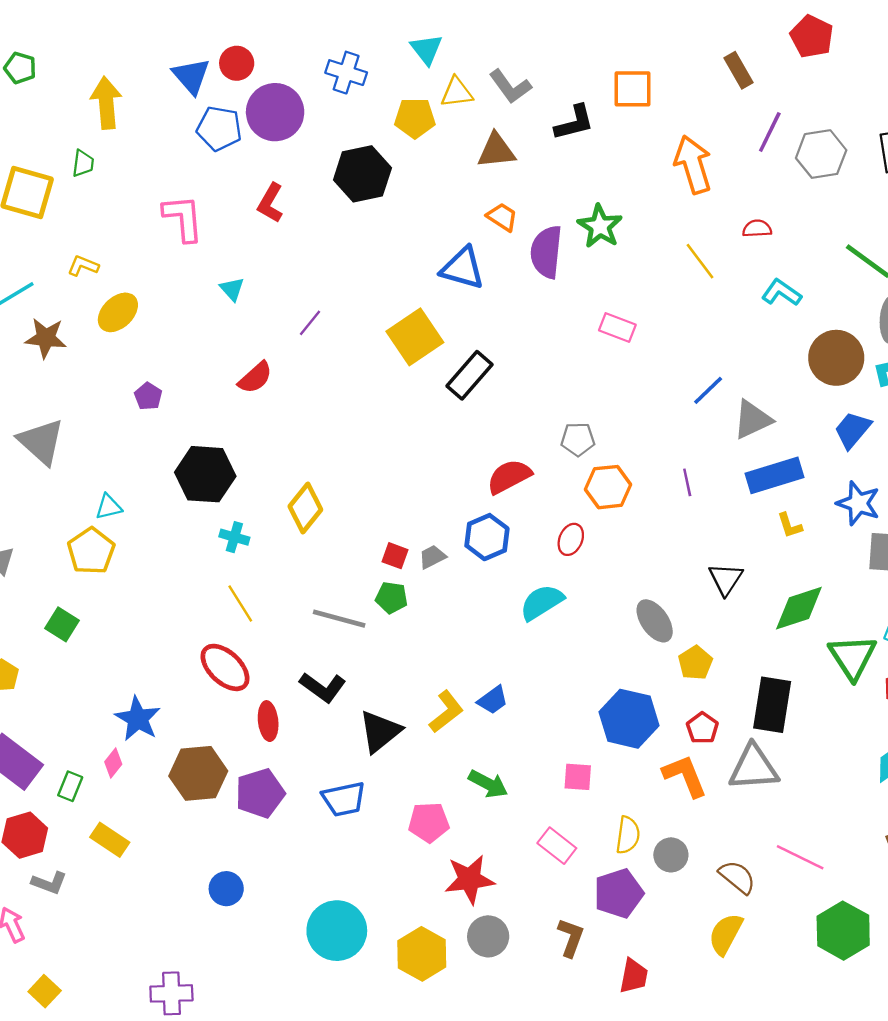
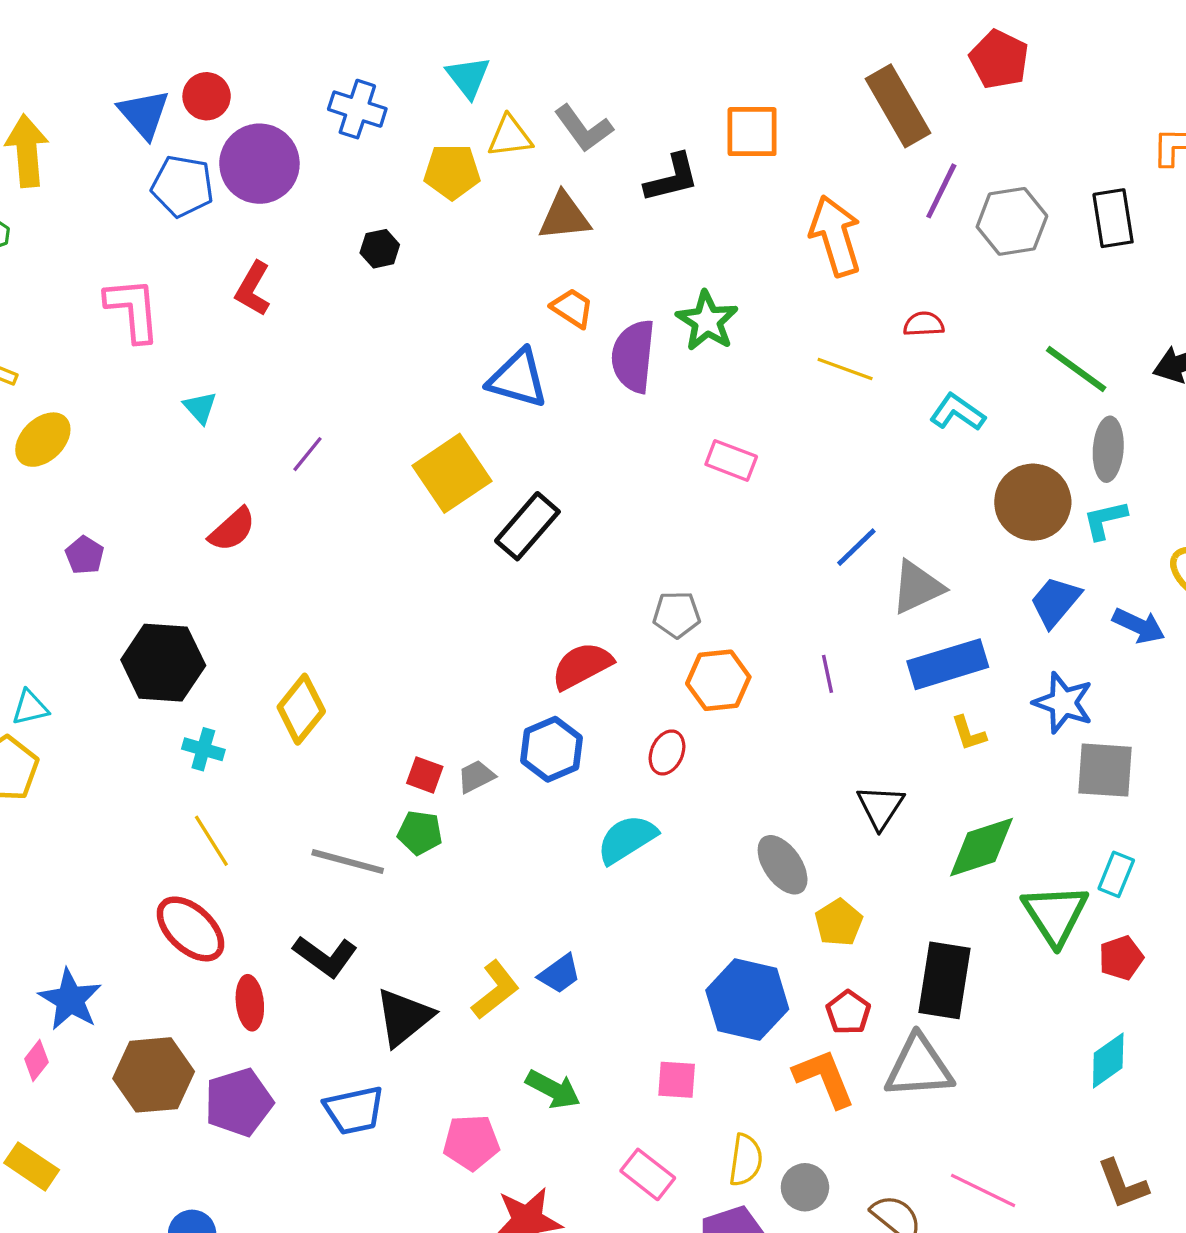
brown rectangle: (738, 70) -> (898, 106), size x1.6
black hexagon: (362, 174) -> (380, 249), size x0.5
yellow line: (700, 261) -> (845, 369), turned -33

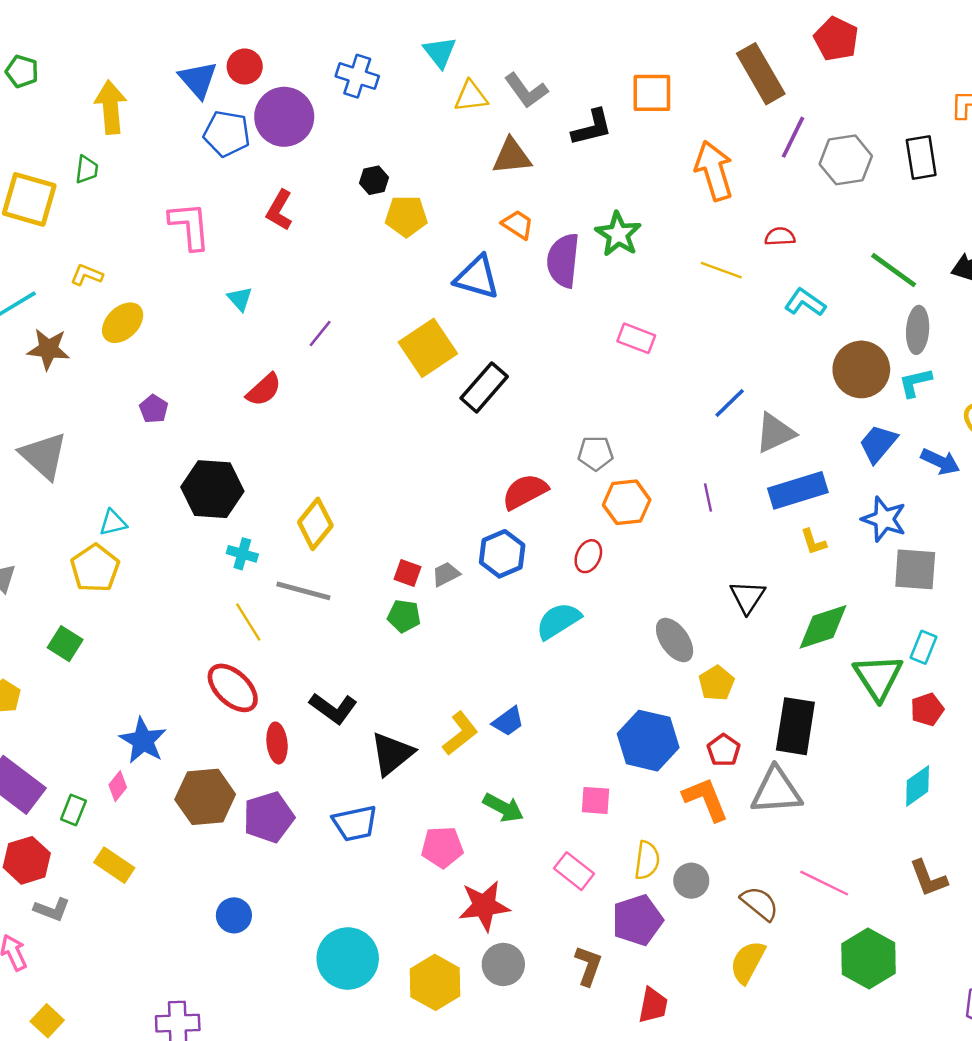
yellow pentagon: (452, 172) -> (406, 216), moved
gray line: (348, 862) -> (303, 591), moved

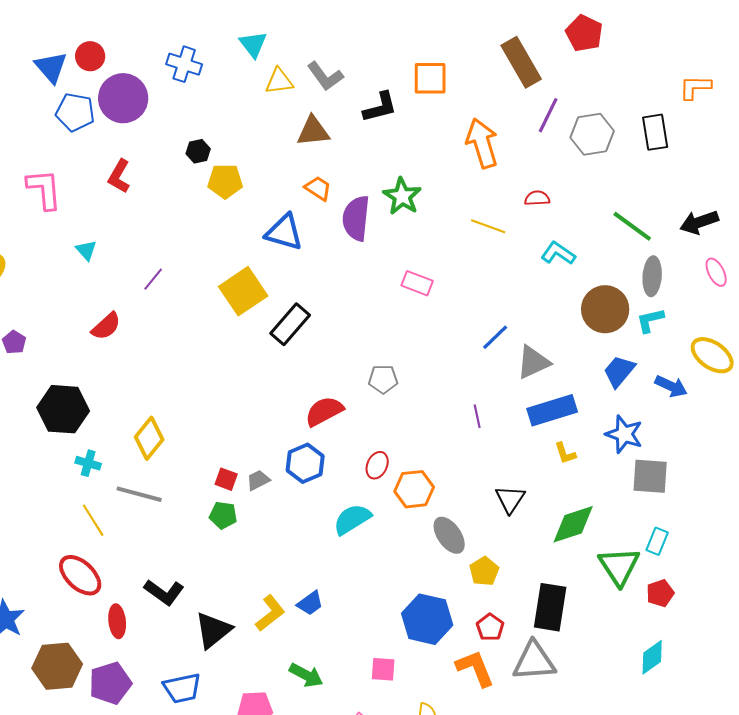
orange hexagon: (627, 502) -> (414, 489), moved

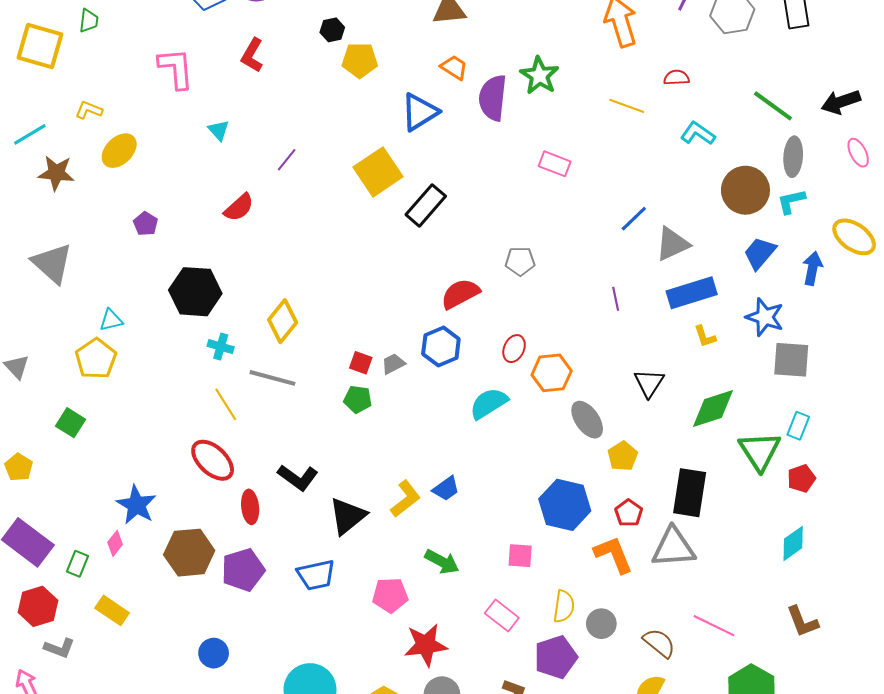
blue triangle: (284, 232) -> (420, 112), turned -48
blue arrow: (671, 386) -> (812, 268), turned -104

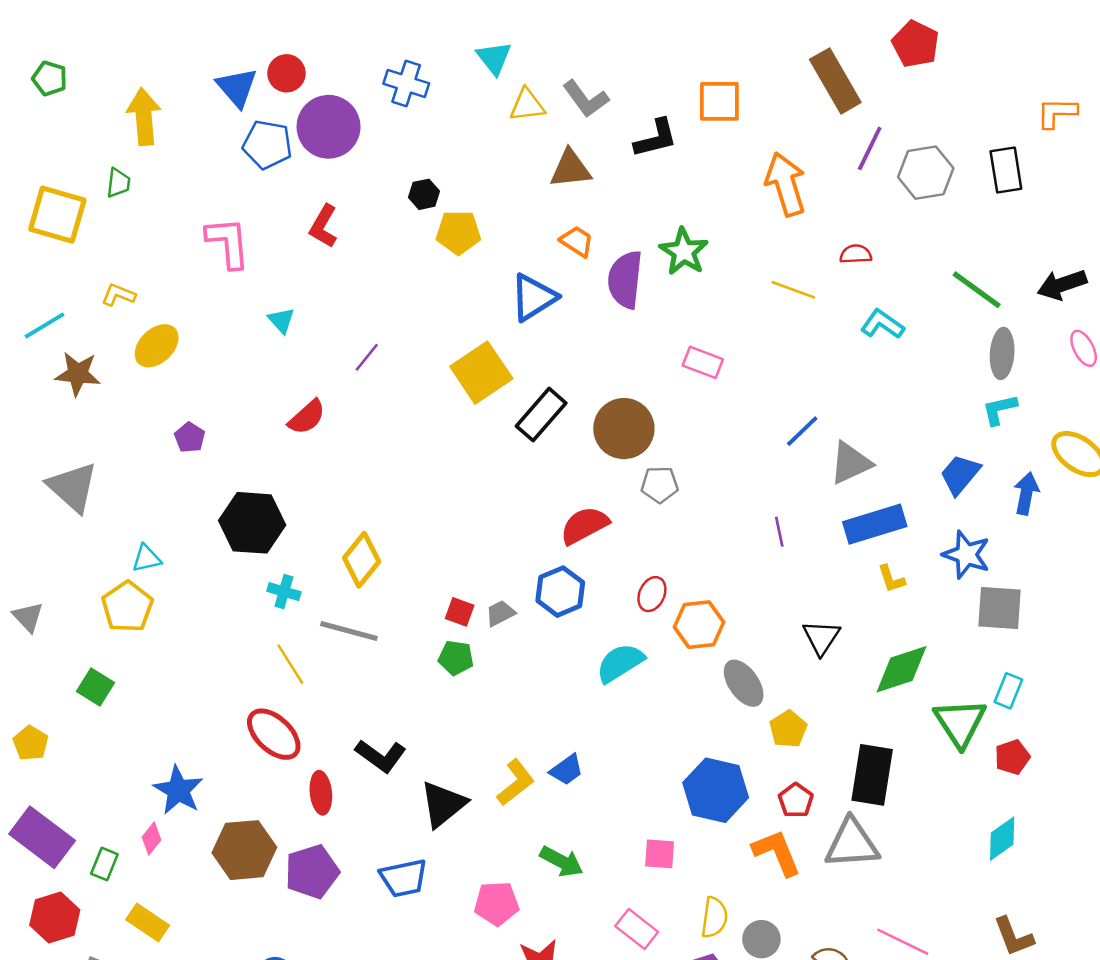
brown circle: (745, 190) -> (624, 429), moved

